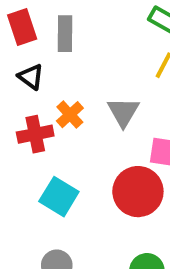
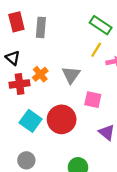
black triangle: (31, 77) -> (13, 58), moved
red circle: (138, 192) -> (62, 119), moved

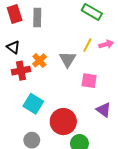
yellow line: (96, 50) -> (87, 45), moved
red circle: (62, 119) -> (63, 122), moved

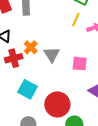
yellow line: (87, 45) -> (76, 20), moved
gray triangle: (68, 59) -> (52, 54), moved

